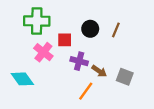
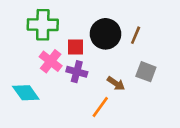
black circle: (90, 29) -> (105, 34), size x1.5
purple cross: (79, 61) -> (77, 72), moved
gray square: (125, 77) -> (146, 72), moved

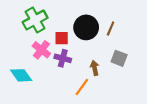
green cross: (43, 25) -> (35, 20), turned -30
brown arrow: (116, 83) -> (95, 68), turned -136

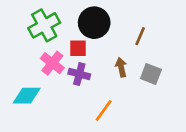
black circle: (86, 27) -> (94, 23), moved
brown arrow: (95, 68) -> (121, 67), moved
cyan diamond: (21, 75) -> (27, 96), turned -55

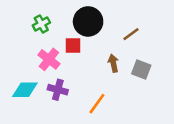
green cross: (44, 25) -> (41, 24), size x0.6
brown line: (140, 36) -> (131, 34), turned 30
purple cross: (79, 74) -> (58, 90), moved

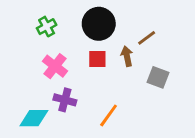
red square: (73, 45) -> (97, 59), moved
brown arrow: (113, 63) -> (127, 56), moved
cyan diamond: (25, 90) -> (34, 118), moved

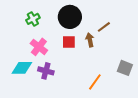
gray square: (158, 77) -> (125, 68), moved
orange line: (109, 115) -> (95, 82), moved
cyan diamond: (34, 118) -> (22, 68), moved

